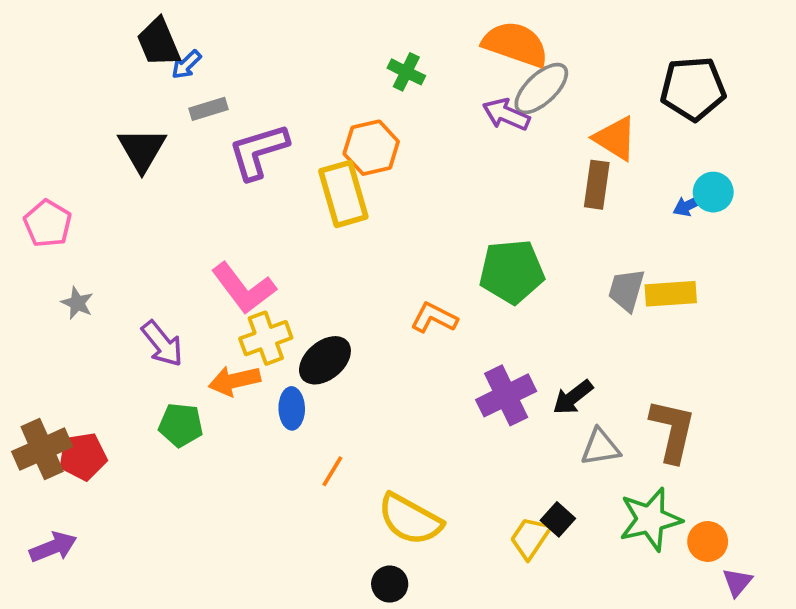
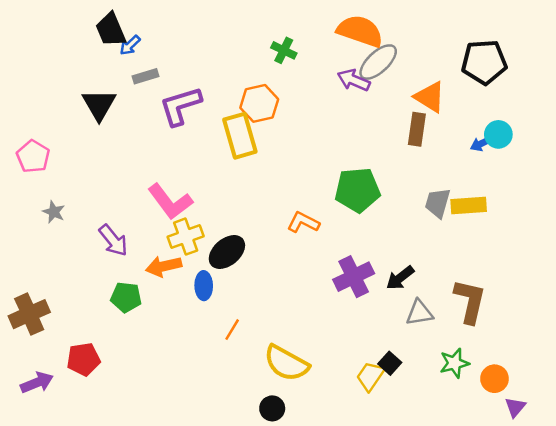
red pentagon: (83, 456) -> (83, 359), moved
green star: (650, 519) -> (454, 363), size x0.7

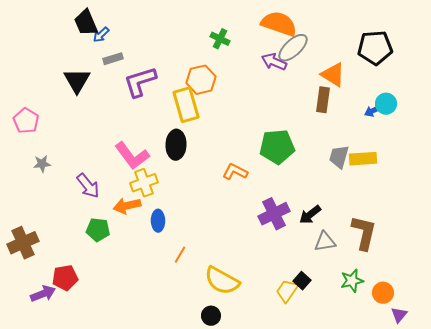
gray star: (54, 212) -> (42, 164), turned -30
black ellipse: (227, 252) -> (176, 145), moved, turned -48
purple arrow: (37, 383) -> (43, 294), moved

